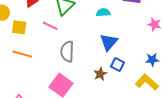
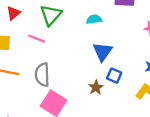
gray semicircle: (67, 51) -> (42, 75), moved

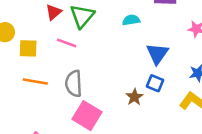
red triangle: (13, 13) -> (53, 12), moved
blue triangle: (103, 52) -> (157, 54), moved

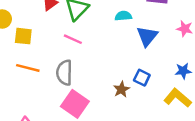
pink line: (67, 43) -> (73, 39), moved
blue triangle: (157, 54) -> (147, 36), moved

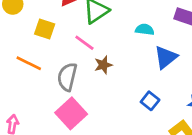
yellow square: (23, 36) -> (45, 29), moved
brown star: (121, 89) -> (103, 65), moved

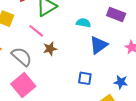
gray semicircle: (67, 77) -> (22, 57), turned 115
blue square: (150, 101) -> (85, 78), turned -32

